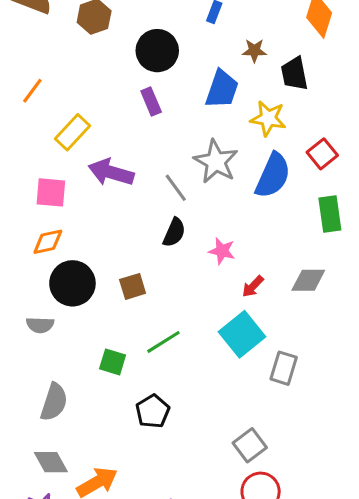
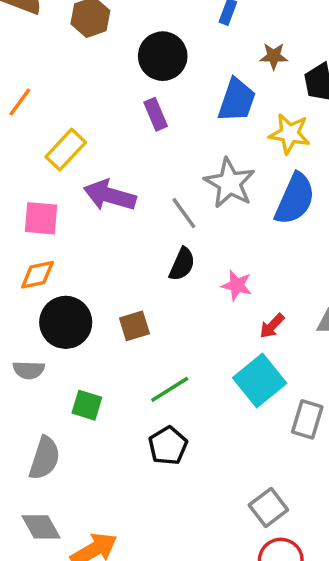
green square: (113, 362) -> (87, 405), moved
black pentagon: (153, 411) -> (168, 446), moved

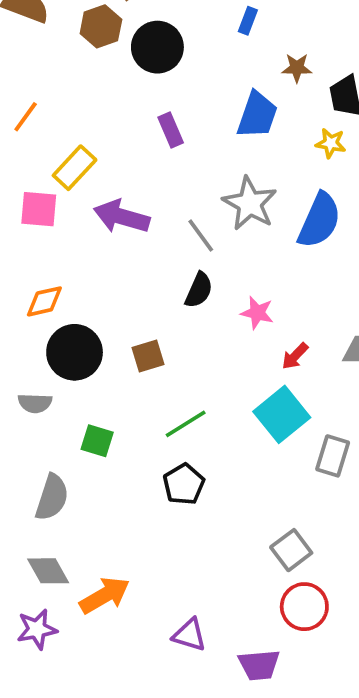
black circle: (163, 56) -> (157, 47), moved
yellow star: (290, 134) -> (331, 143), moved, size x0.7
pink square: (41, 218) -> (39, 209), moved

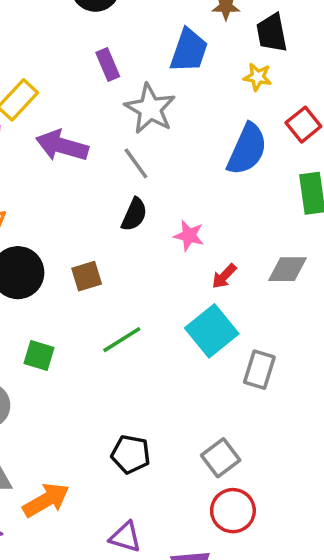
gray star: (250, 203) -> (150, 109), moved
black pentagon: (184, 484) -> (131, 454), moved, turned -30

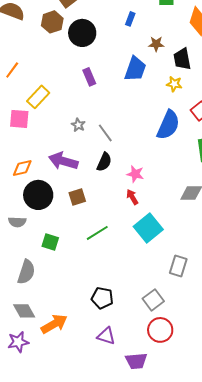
gray star: (150, 109) -> (78, 125), moved, size x0.5
purple arrow: (62, 146) -> (63, 161), moved
red arrow: (224, 276) -> (132, 197), moved, turned 105
gray rectangle: (259, 370) -> (178, 266), moved
purple triangle: (125, 537) -> (106, 336), moved

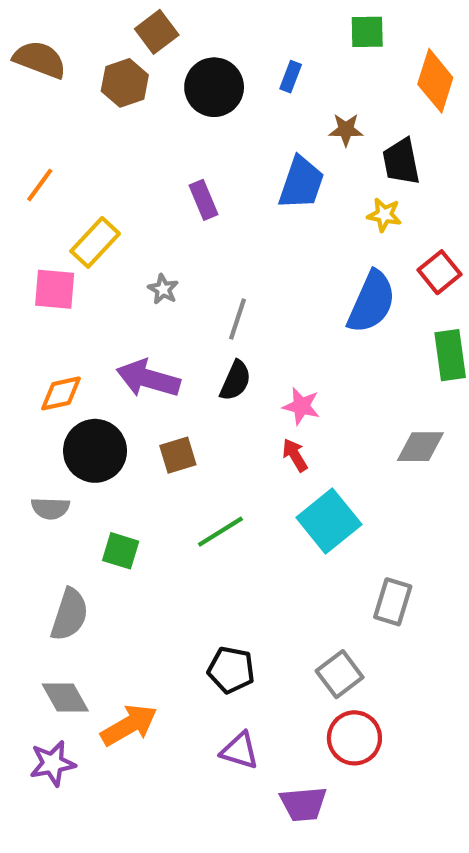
black circle: (82, 33) -> (214, 87), moved
gray star: (78, 125) -> (163, 289), moved
gray line: (105, 133) -> (237, 319), turned 54

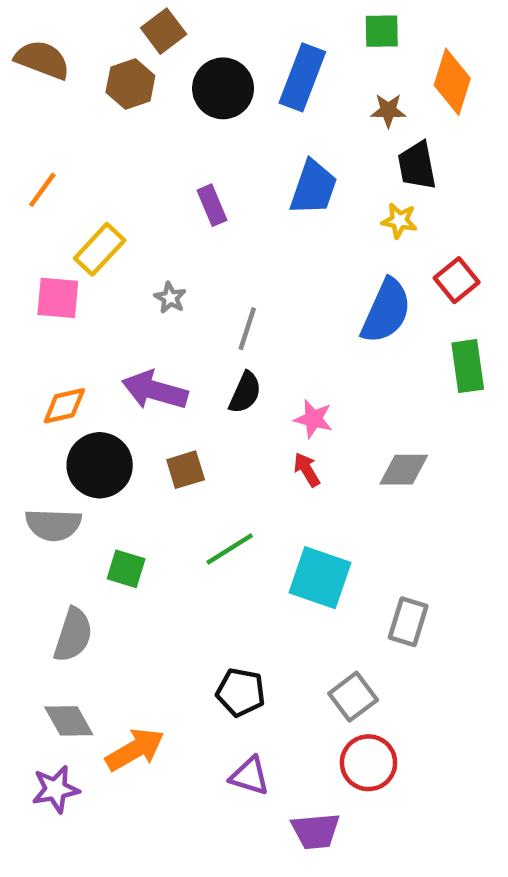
blue rectangle: (291, 77) -> (302, 77), size x2.0
brown star: (346, 130) -> (388, 110), moved
gray diamond: (420, 447) -> (404, 470), moved
gray semicircle: (50, 508) -> (53, 525), size x1.4
cyan square: (329, 521) -> (320, 578), moved, turned -32

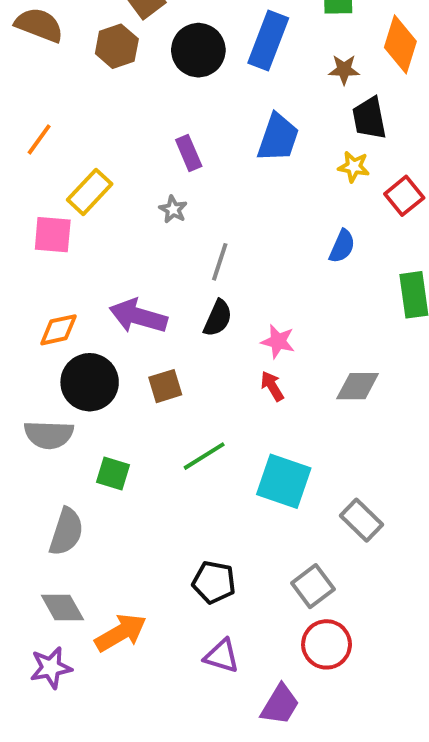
red square: (457, 280) -> (404, 196), moved
gray star: (170, 298) -> (173, 209), moved
blue semicircle: (386, 311) -> (342, 246), size x0.6
gray rectangle: (408, 622) -> (361, 520), turned -63
purple trapezoid: (316, 831) -> (280, 705), turned -54

